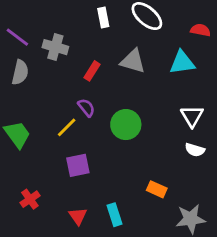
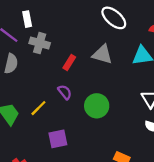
white rectangle: (103, 17) -> (27, 19), moved
yellow line: (67, 127) -> (38, 108), moved

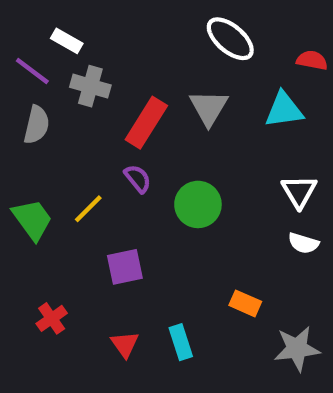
white rectangle: (27, 19) -> (67, 41), turned -49
gray triangle: (102, 54) -> (209, 108), turned 45
red rectangle: (69, 62) -> (146, 123), size x1.6

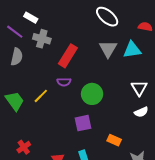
gray triangle: (209, 108) -> (108, 49), moved
purple semicircle: (138, 179) -> (64, 82), turned 128
white semicircle: (303, 243) -> (141, 112), turned -40
purple square: (125, 267) -> (83, 123), moved

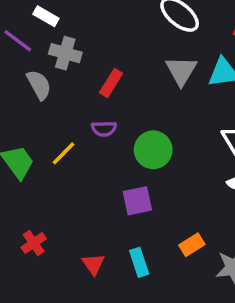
red rectangle: (68, 56) -> (111, 83), size x0.7
gray semicircle: (17, 57) -> (39, 85), moved, turned -42
orange rectangle: (114, 140) -> (192, 245), moved, turned -56

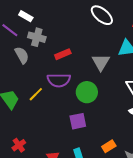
gray triangle: (181, 71) -> (101, 62), moved
red rectangle: (111, 83) -> (63, 54), turned 35
purple semicircle: (104, 129) -> (59, 80), size x1.6

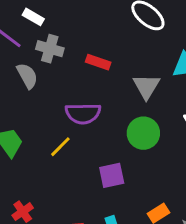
red rectangle: (63, 54) -> (98, 62), moved, turned 42
green circle: (87, 92) -> (143, 133), moved
yellow line: (36, 94) -> (60, 147), moved

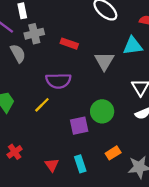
white rectangle: (33, 17) -> (22, 11), turned 48
gray cross: (50, 49) -> (34, 34), turned -30
green circle: (143, 133) -> (102, 111), moved

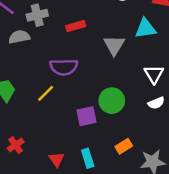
red rectangle: (69, 44) -> (76, 26), turned -35
gray semicircle: (18, 53) -> (19, 37), turned -72

